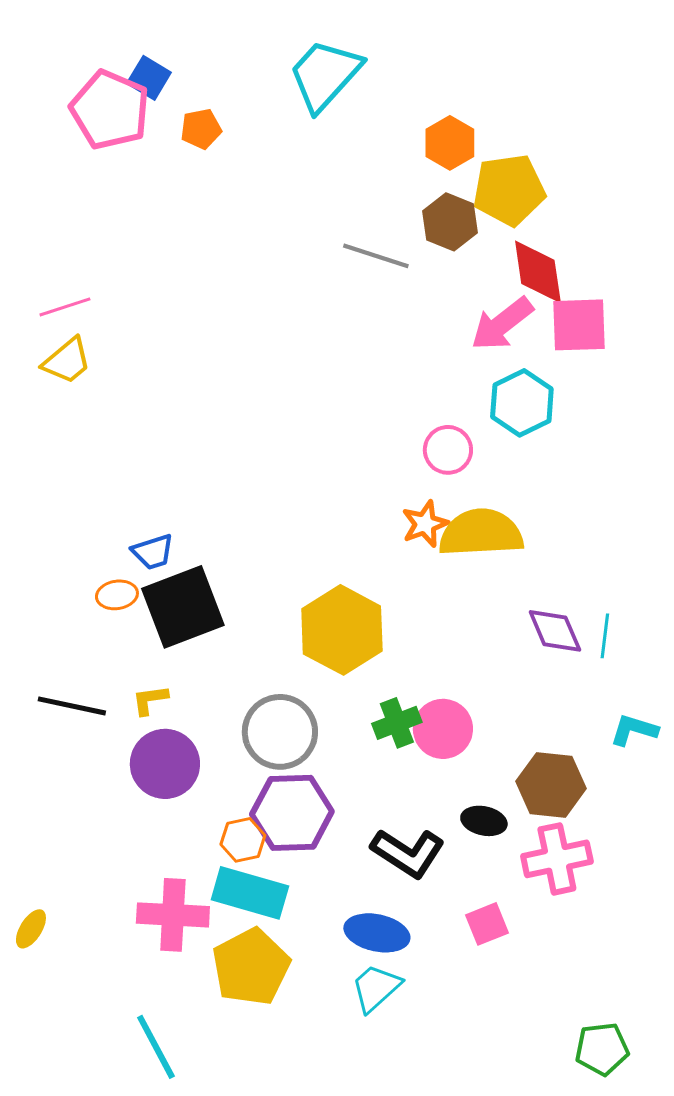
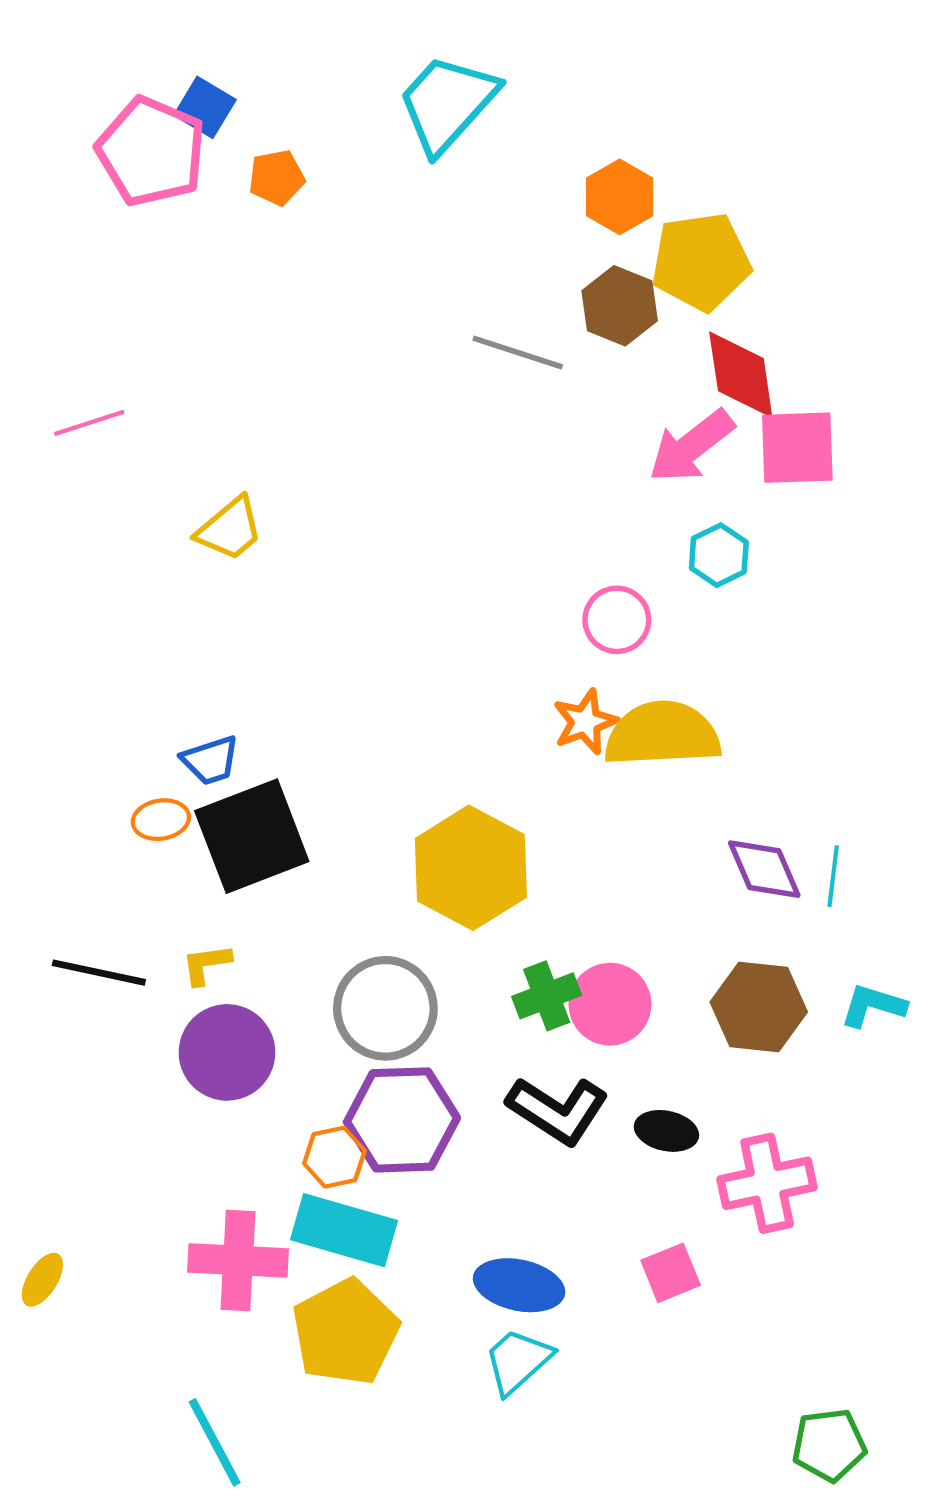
yellow trapezoid: (67, 361) -> (230, 529), moved
cyan hexagon: (522, 403) -> (719, 555), size x0.7
brown hexagon: (551, 785) -> (759, 1007), moved
black L-shape: (408, 853) -> (558, 1110), moved

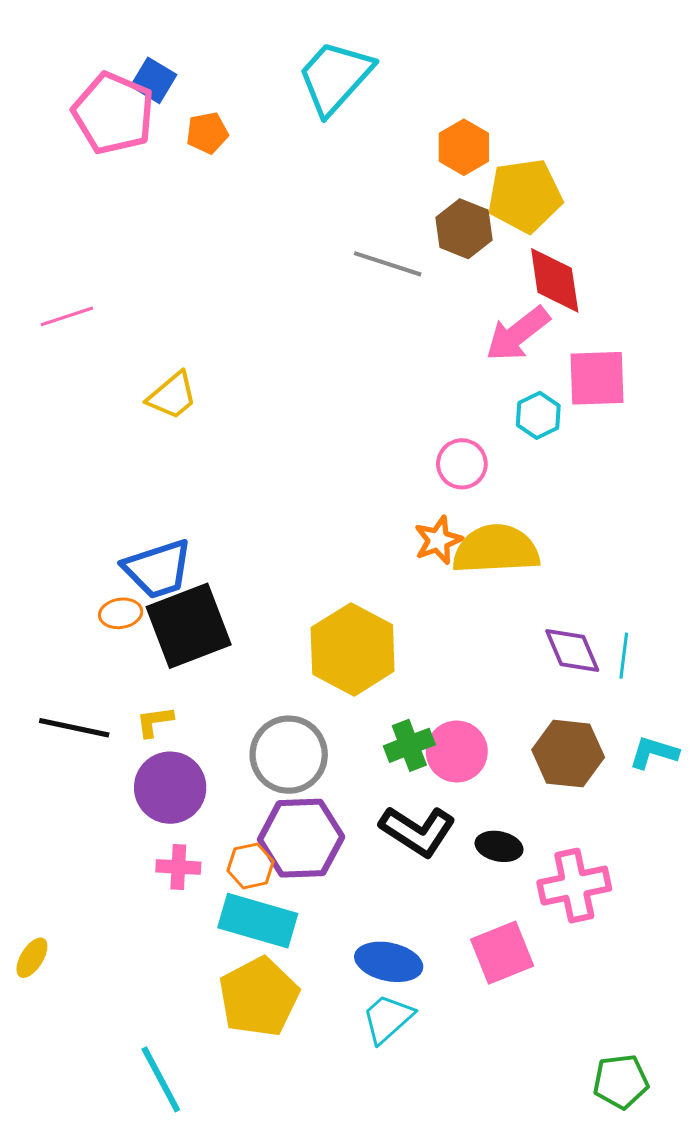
pink square: (797, 448) -> (597, 378), moved
blue trapezoid: (210, 760) -> (158, 569), size x1.6
pink cross: (238, 1260) -> (178, 867), moved, size x0.6
pink square: (671, 1273) -> (502, 953), size x1.4

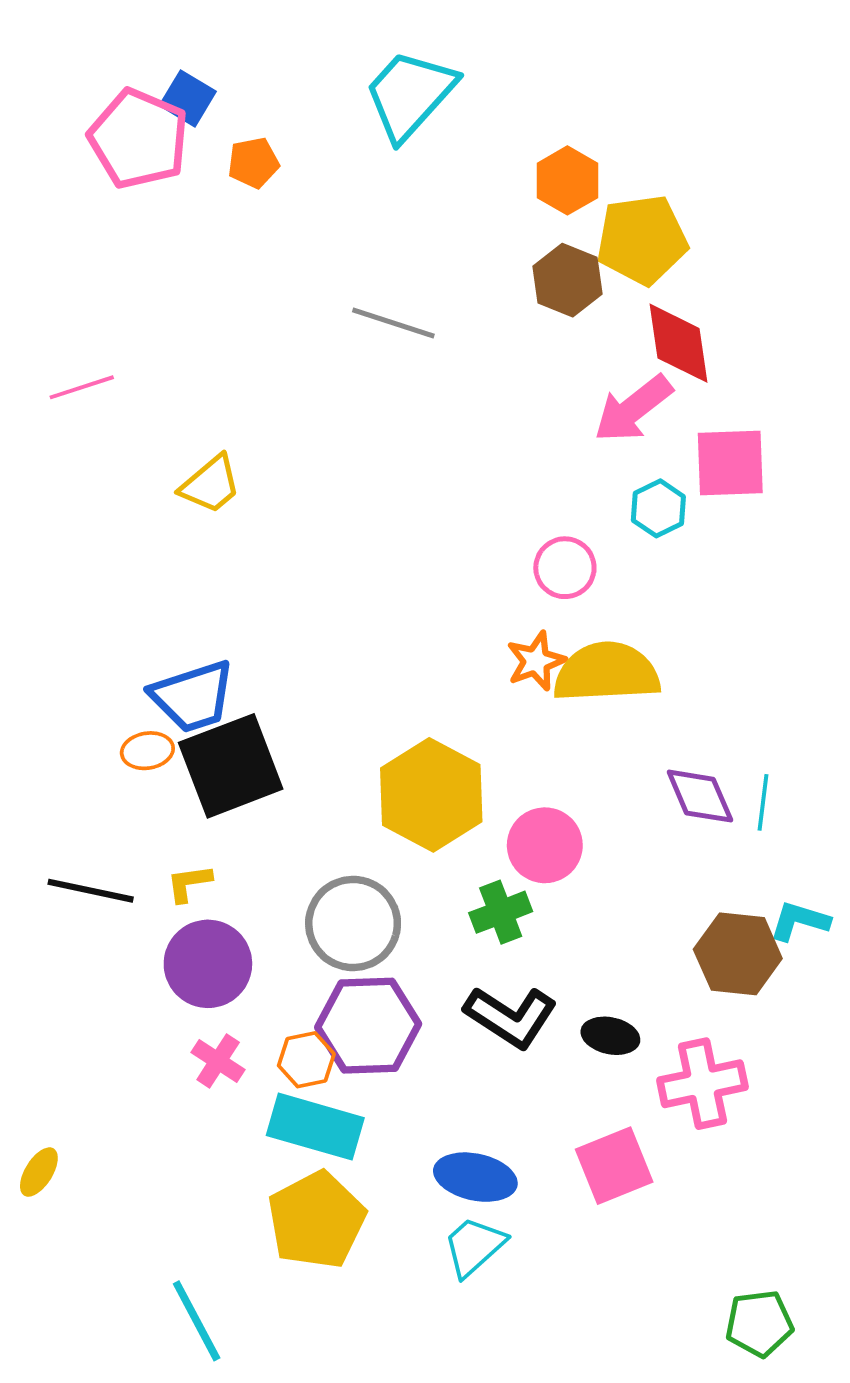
gray line: (388, 264) -> (393, 323), moved
pink circle: (457, 752) -> (545, 845), moved
brown hexagon: (568, 754) -> (738, 954), moved
pink cross: (178, 867) -> (218, 1061), turned 30

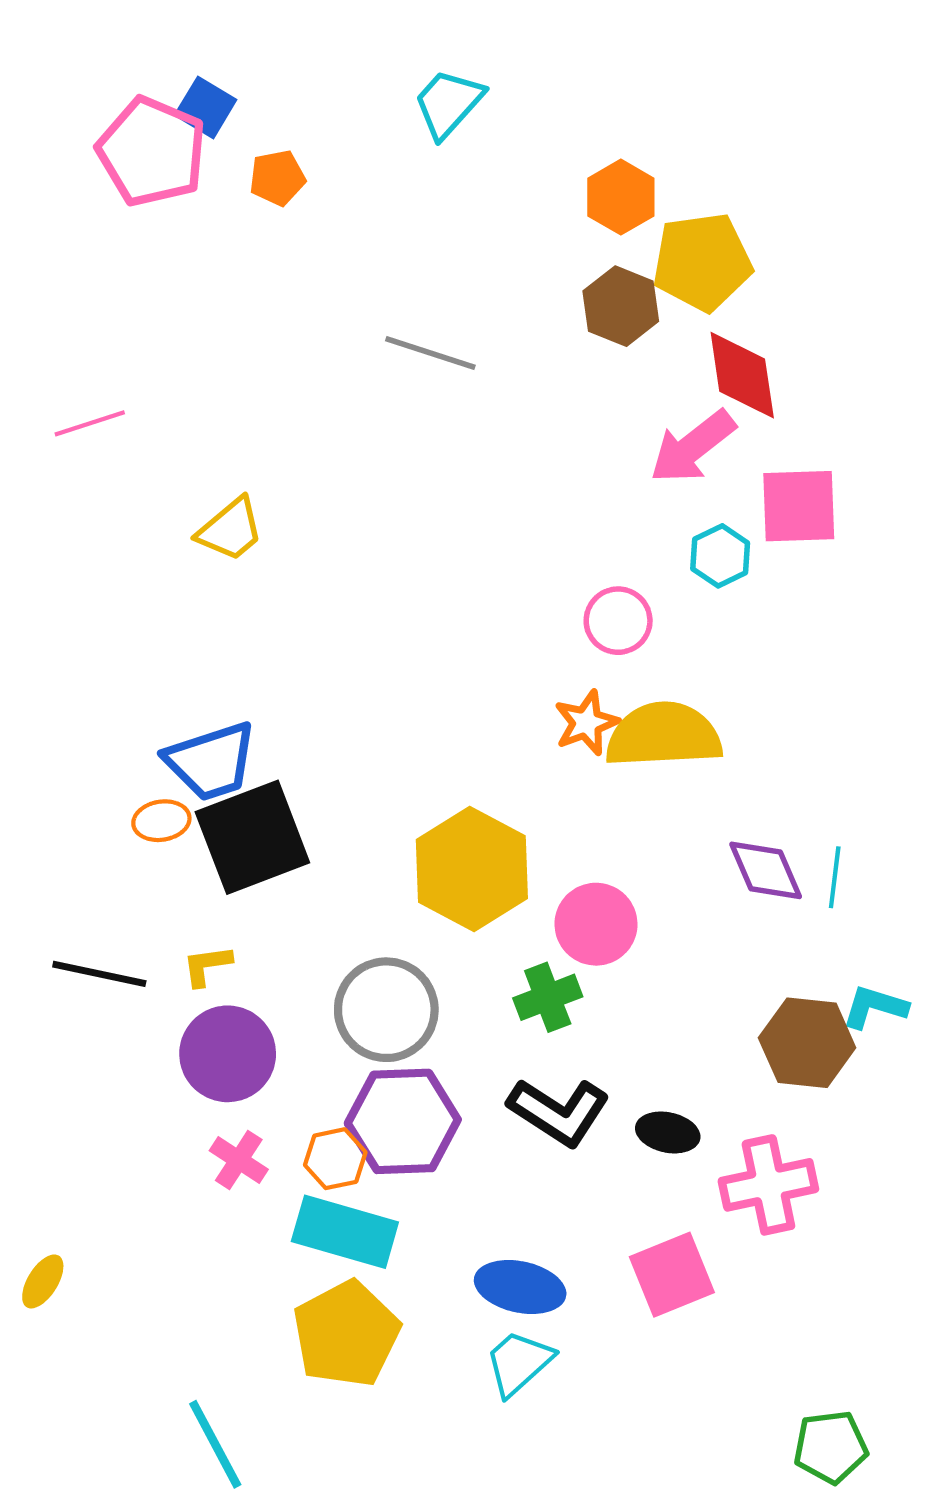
cyan trapezoid: (410, 95) -> (448, 103), size x0.7

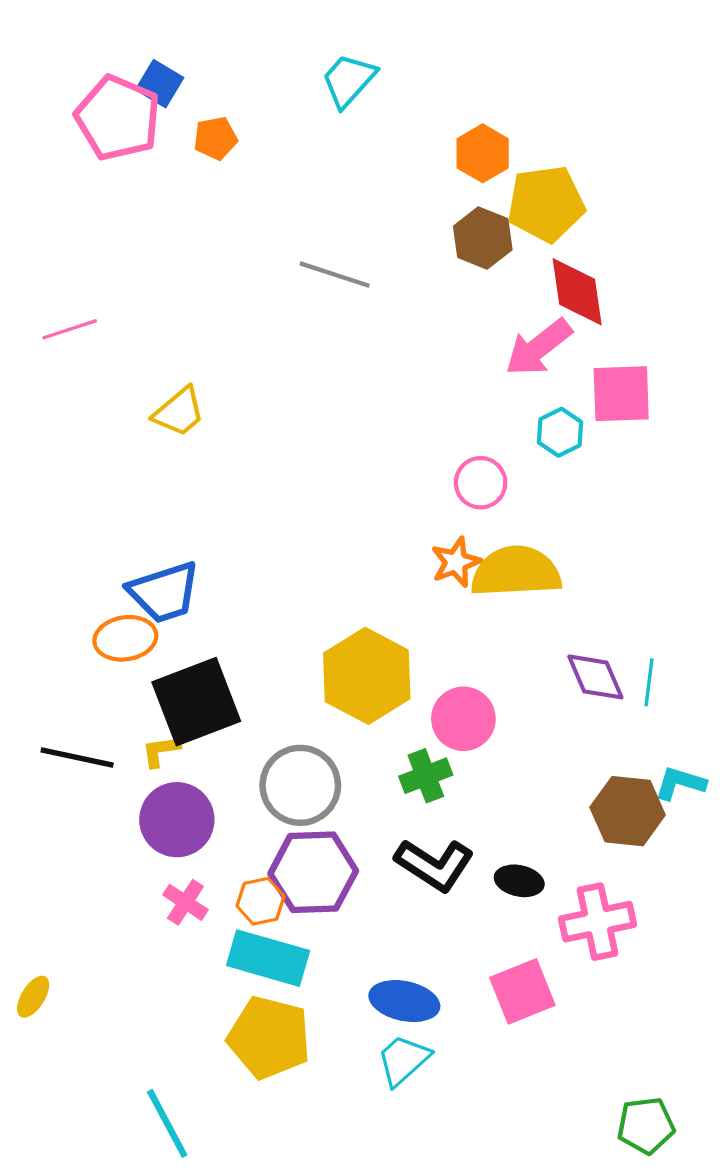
orange ellipse: (161, 821) -> (125, 638), size x1.4
black square: (252, 837) -> (196, 702), moved
yellow pentagon: (346, 1334) -> (269, 1038), turned -30

